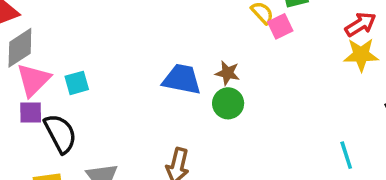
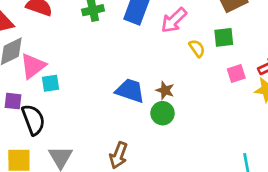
pink square: (280, 26) -> (236, 74), moved
pink triangle: (33, 80) -> (33, 66), moved

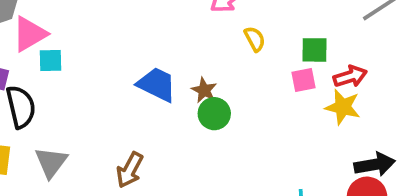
green square: (224, 37) -> (314, 50), moved
green circle: (163, 113) -> (214, 114), moved

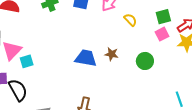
green circle: (214, 114) -> (145, 61), moved

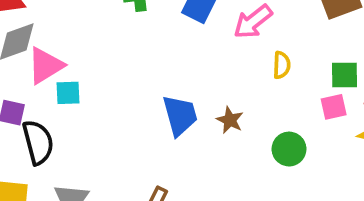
yellow semicircle: (130, 20) -> (282, 65), turned 32
blue trapezoid: (86, 58) -> (180, 115), turned 50

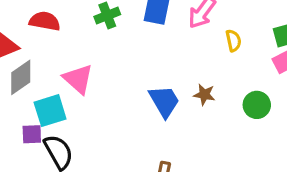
pink triangle: (45, 66) -> (78, 79), moved, turned -32
cyan square: (68, 93) -> (50, 111), moved, size x1.5

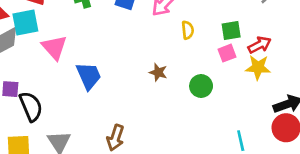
blue trapezoid: (164, 101) -> (89, 76), moved
cyan square: (50, 111) -> (25, 22), moved

